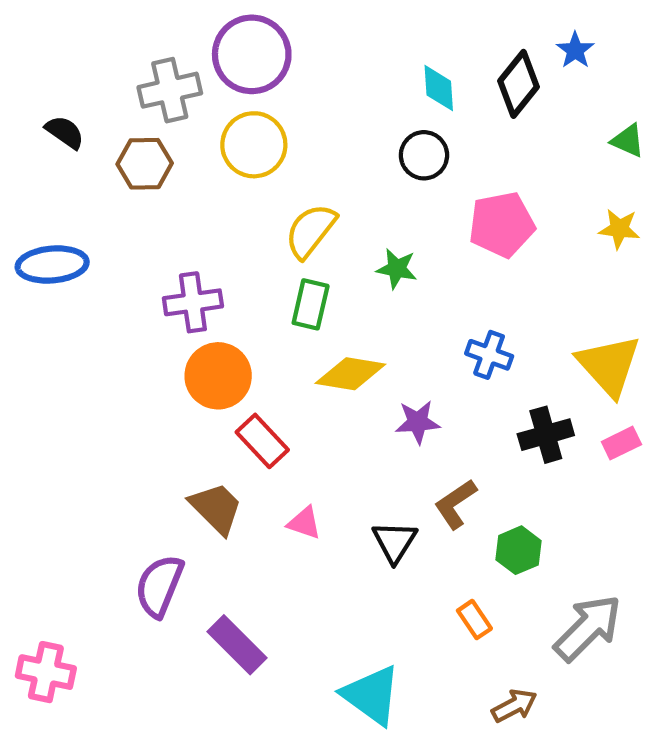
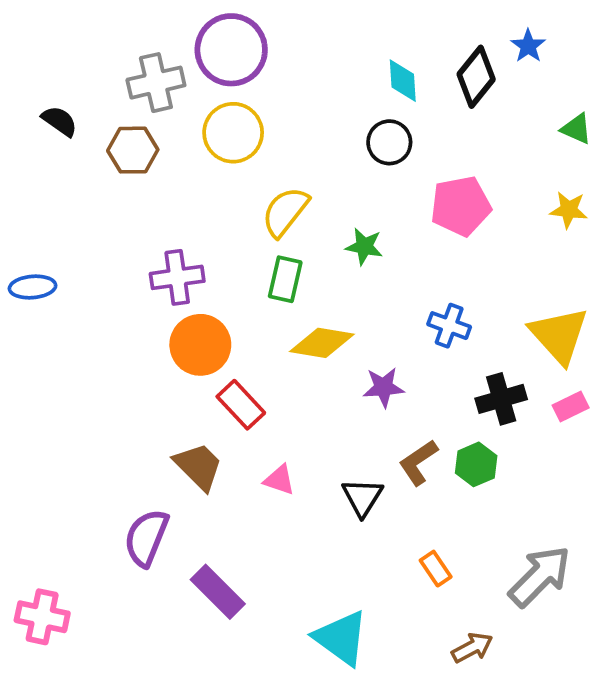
blue ellipse: (52, 265) -> (33, 287), moved, size x0.7
green hexagon: (519, 550) -> (476, 464), moved

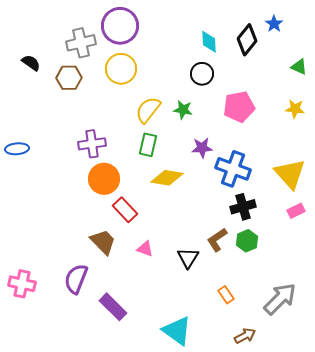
green star: (364, 246) -> (183, 110), moved
blue cross: (449, 326) -> (233, 169), size x1.6
purple star: (384, 387) -> (202, 148), moved
black cross: (501, 399) -> (243, 207), moved
pink cross: (42, 617) -> (22, 284), moved

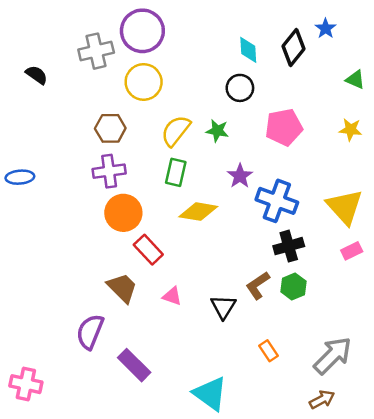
brown hexagon: (69, 78) -> (110, 128), moved
purple star: (202, 148) -> (240, 176), turned -30
pink cross: (22, 284) -> (26, 384), moved
brown arrow: (245, 336) -> (322, 400), moved

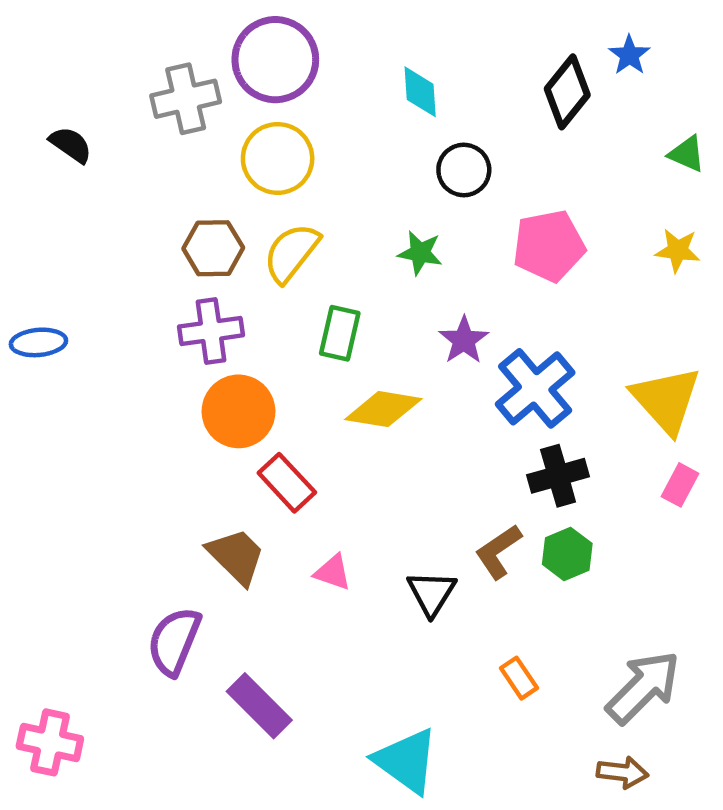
cyan diamond: (248, 50) -> (420, 92), moved
yellow semicircle: (176, 131) -> (291, 253), moved
blue cross: (277, 201) -> (535, 388), turned 30
pink rectangle: (352, 251) -> (680, 485), turned -36
brown arrow: (322, 400) -> (622, 772), turned 35

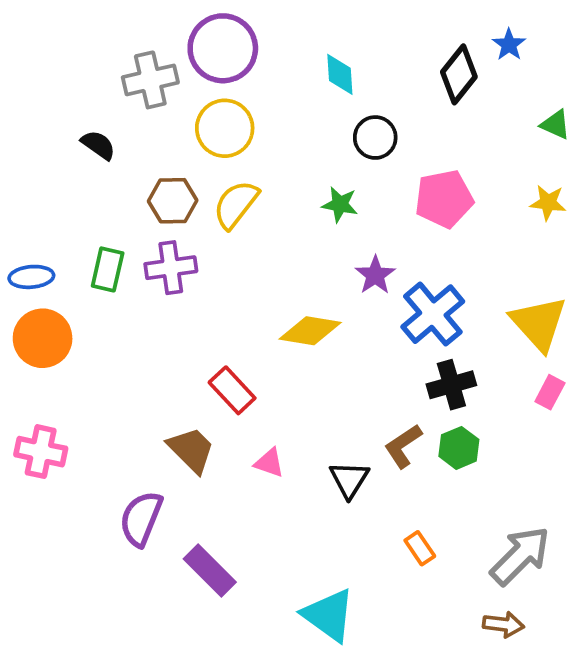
black semicircle: (71, 145) -> (98, 145), moved
green rectangle: (340, 333) -> (108, 269), moved
orange circle: (238, 411) -> (43, 338), moved
pink cross: (50, 742) -> (41, 452), moved

